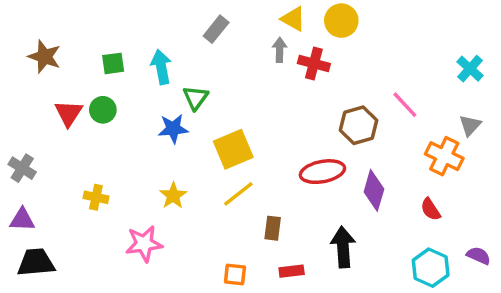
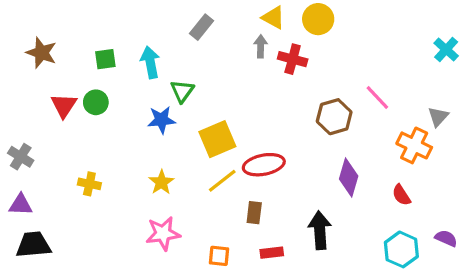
cyan cross: (470, 69) -> (446, 49), moved
red ellipse: (322, 172) -> (264, 165), moved
pink star: (144, 244) -> (163, 233), moved

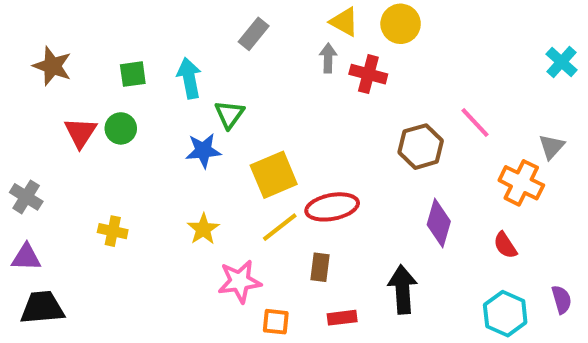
pink star: (163, 233) -> (240, 281), moved
purple semicircle: (446, 238) -> (562, 300), turned 50

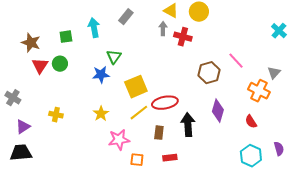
brown star: (52, 66) -> (31, 43), moved
cyan arrow: (189, 78) -> (94, 28), moved
purple triangle: (26, 257) -> (23, 127), moved, turned -35
black arrow: (403, 289) -> (188, 125), moved

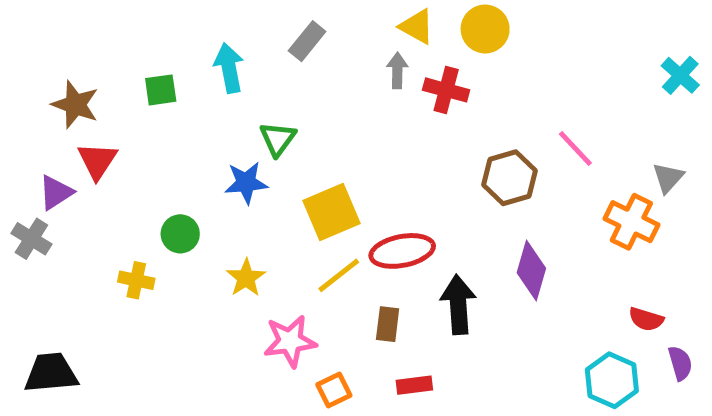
green circle: (60, 64) -> (180, 234), moved
red semicircle: (251, 122) -> (646, 319), moved, turned -40
purple triangle: (23, 127) -> (56, 192), moved
orange square: (137, 160) -> (334, 390), turned -32

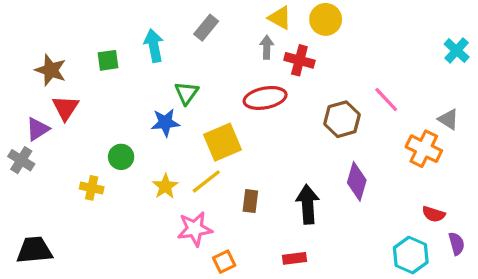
gray triangle: (668, 178) -> (448, 119), turned -40
red ellipse: (402, 251) -> (265, 98), moved
yellow line: (339, 275) -> (206, 181), moved
brown rectangle: (388, 324) -> (250, 201), moved
red rectangle: (414, 385) -> (295, 258), moved

